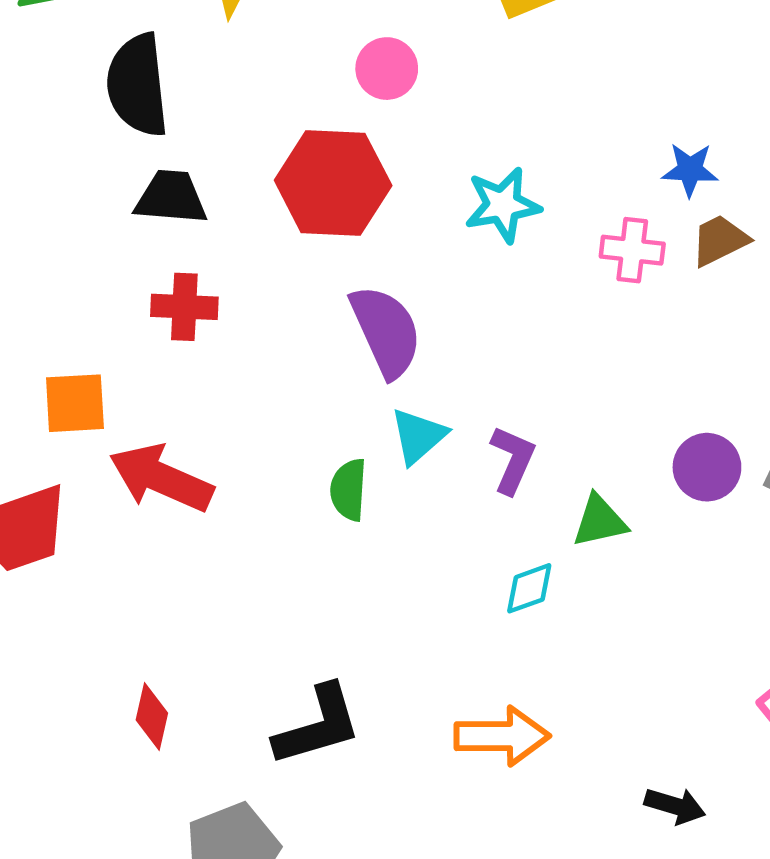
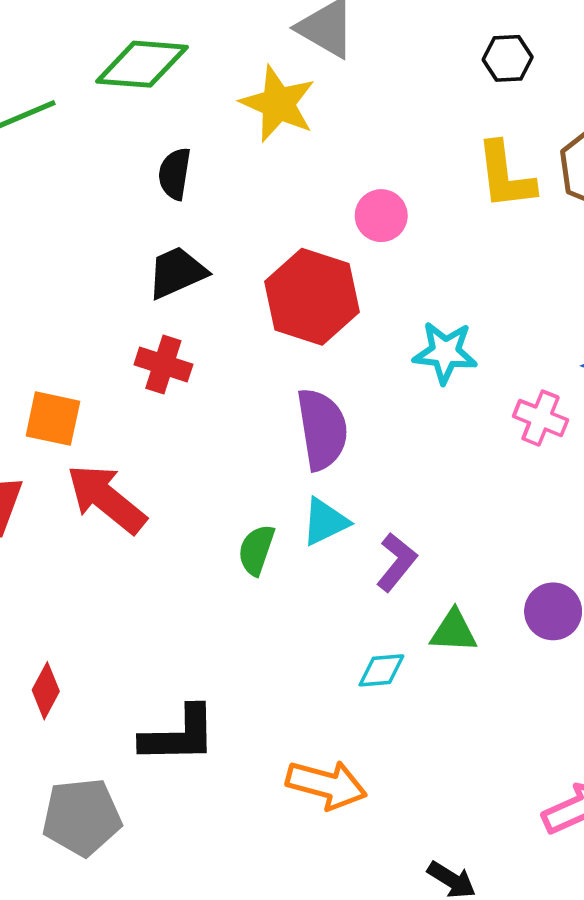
black semicircle: (138, 85) -> (175, 174), size x0.6
black trapezoid: (171, 197) -> (177, 272), turned -44

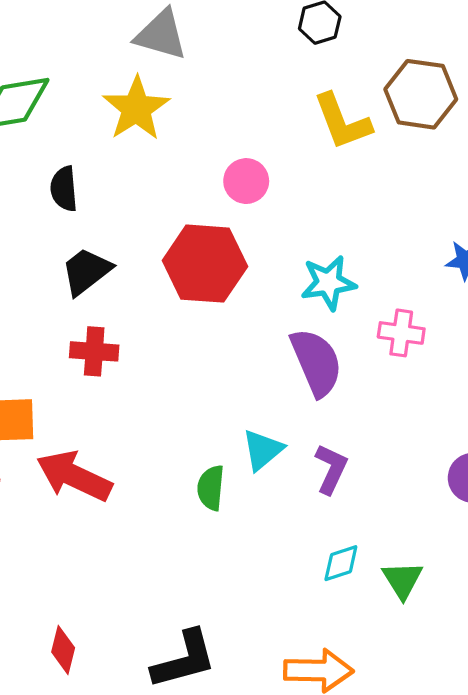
yellow star: (278, 104) -> (136, 108), turned 30
pink cross: (541, 418) -> (401, 333), moved
purple semicircle: (322, 429) -> (316, 362), moved
green triangle: (454, 631) -> (403, 580), moved, turned -51

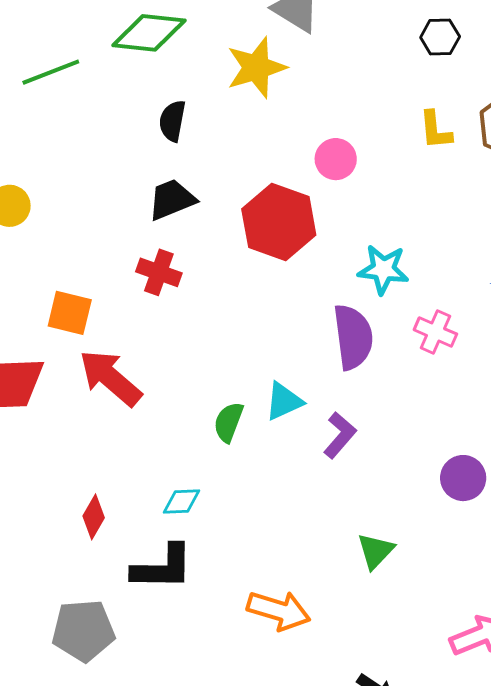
yellow L-shape: (342, 122) -> (435, 130), size x0.7
cyan diamond: (341, 563) -> (181, 501), moved
red diamond: (63, 650) -> (94, 517), moved

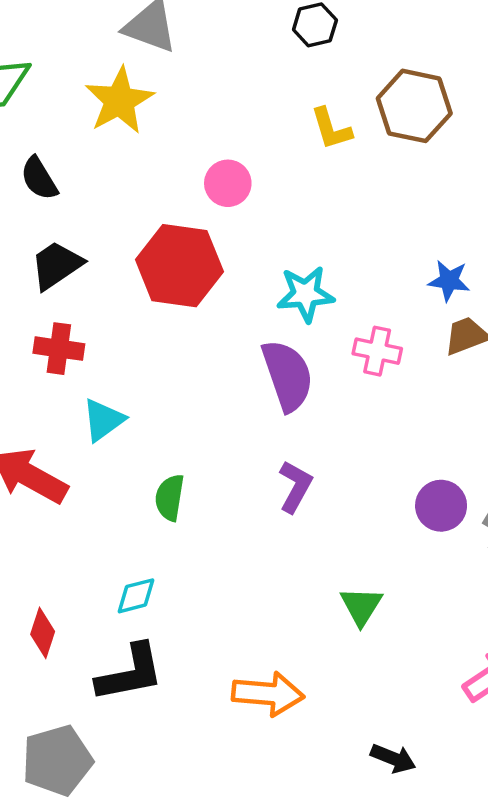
black semicircle: (172, 121) -> (39, 178), turned -30
cyan triangle: (284, 401) -> (103, 420), moved

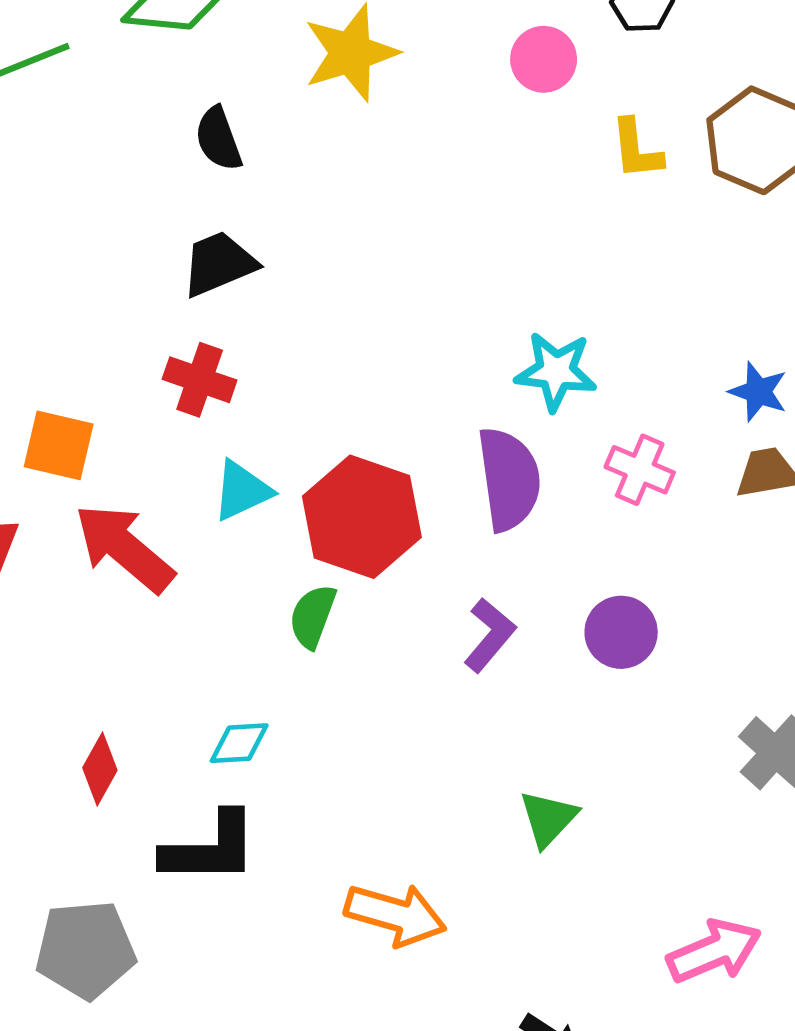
pink circle: (228, 183) -> (544, 59), moved
red hexagon: (179, 266) -> (362, 517), moved
purple circle: (441, 506) -> (621, 632), moved

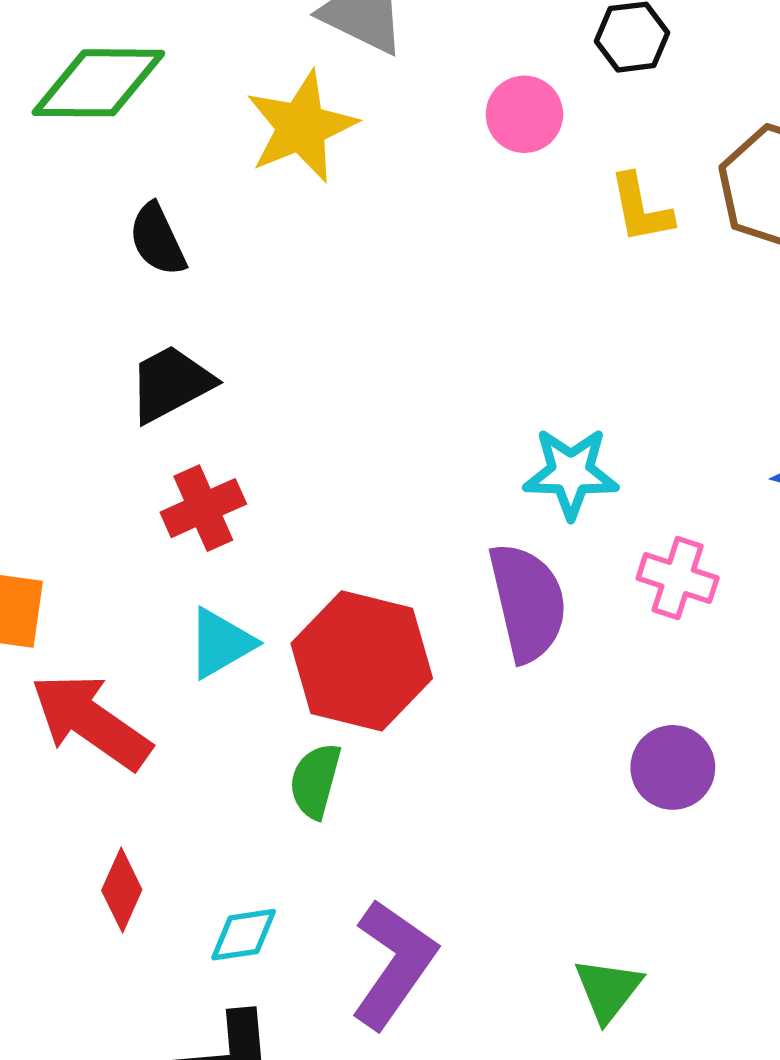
red cross: (200, 380) -> (203, 508), moved, turned -38
purple L-shape: (489, 635) -> (394, 964), moved, size x1.5
red diamond: (100, 769) -> (122, 890), moved

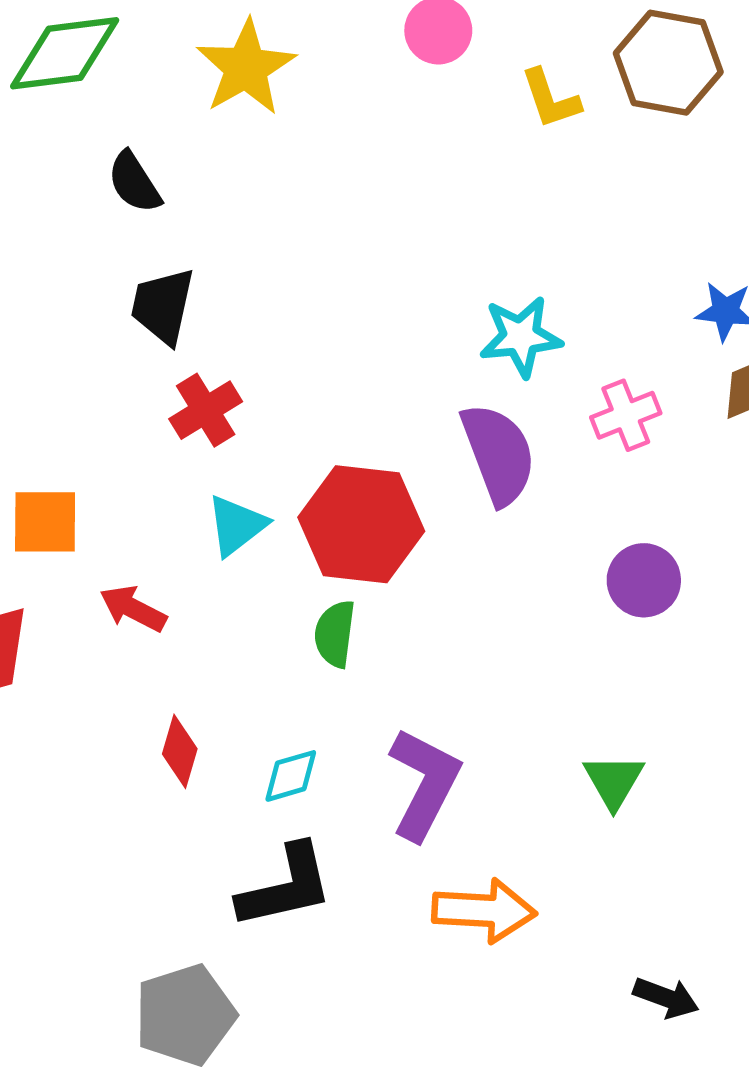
black trapezoid: (171, 384) -> (163, 306), turned -42
pink cross: (678, 578) -> (626, 415), turned -32
red arrow: (91, 721) -> (133, 609), size x0.6

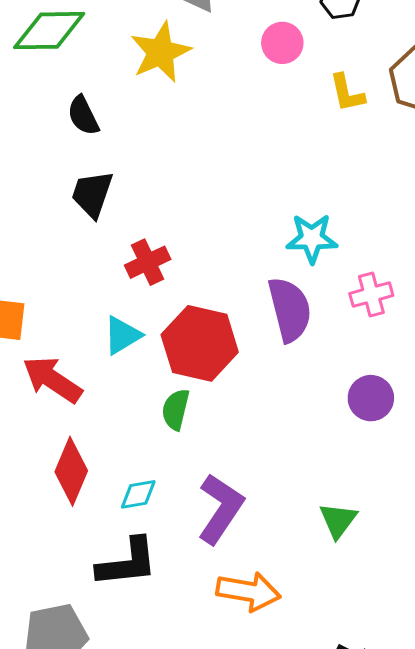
red cross: (206, 410) -> (148, 262), moved
red arrow: (133, 609) -> (52, 380), size x1.5
red diamond: (180, 751) -> (71, 471), size x1.5

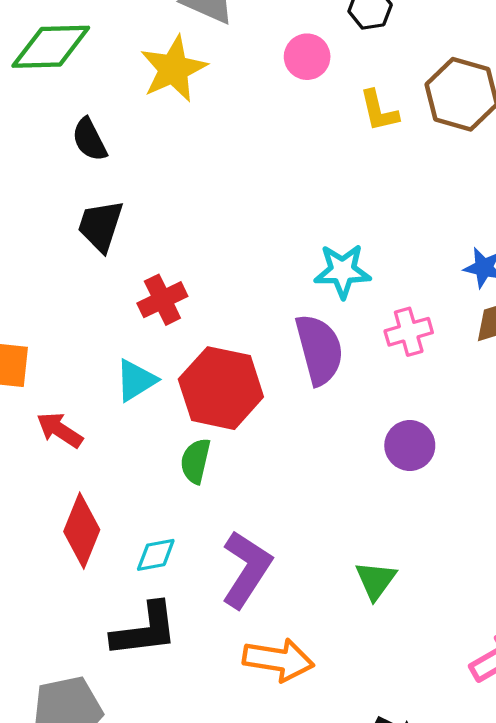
red arrow: (52, 380) -> (60, 430), size x0.7

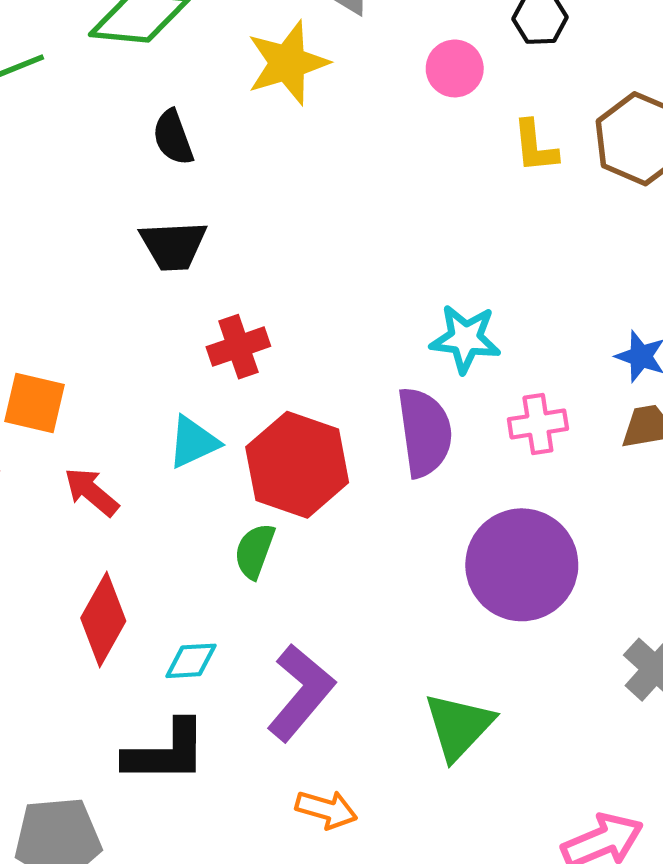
black trapezoid: (101, 226) -> (173, 246), turned -118
purple circle: (410, 445) -> (522, 565), size x1.8
green triangle: (376, 580) -> (459, 726), size x1.4
orange arrow: (278, 660) -> (326, 809), size x0.7

